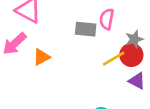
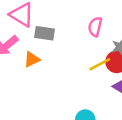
gray rectangle: (86, 29) -> (44, 33), moved

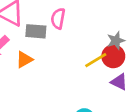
pink semicircle: (95, 27) -> (58, 19), moved

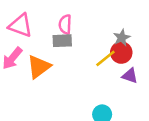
gray rectangle: (36, 31) -> (62, 41), moved
orange triangle: (24, 60) -> (39, 67), size x1.5

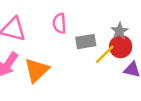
gray rectangle: (62, 41) -> (86, 42), moved

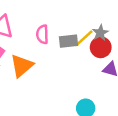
pink semicircle: (59, 23) -> (42, 34), moved
yellow line: (105, 54) -> (84, 38), moved

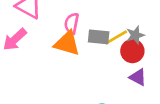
orange triangle: (22, 66) -> (67, 43), moved, turned 45

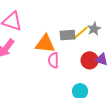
pink semicircle: (72, 23) -> (53, 60), moved
red circle: (132, 51) -> (90, 60), moved

